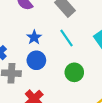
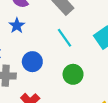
blue star: (34, 37) -> (17, 26), moved

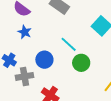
cyan line: (65, 38) -> (69, 44), moved

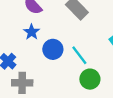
blue circle: (44, 60) -> (53, 49), moved

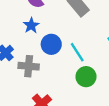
gray cross: (22, 83) -> (29, 66), moved

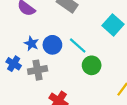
blue star: (31, 25) -> (31, 44), moved

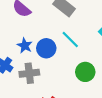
cyan line: (78, 45) -> (70, 40), moved

